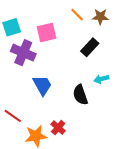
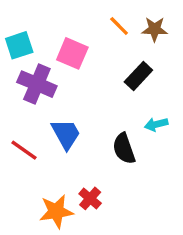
pink square: (46, 33) -> (72, 53), turned 36
red line: (13, 116) -> (24, 150), moved

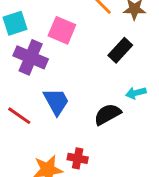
black semicircle: (124, 149) -> (107, 114), turned 80
red cross: (90, 198) -> (78, 158), turned -30

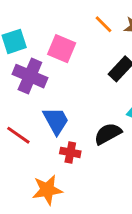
red cross: (78, 158) -> (70, 152), moved

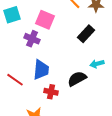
purple cross: (30, 76) -> (32, 39), moved, size x0.7
blue trapezoid: (56, 121) -> (41, 70), turned 35

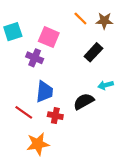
red line: (15, 80) -> (24, 112), moved

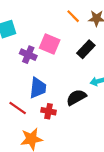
pink square: (49, 37) -> (50, 44), moved

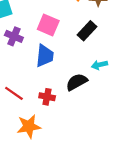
purple cross: (28, 55) -> (14, 36), moved
blue trapezoid: (38, 88) -> (45, 56), moved

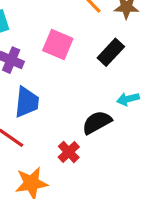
blue trapezoid: (45, 56) -> (27, 102), moved
red cross: (47, 97) -> (69, 152), moved, turned 35

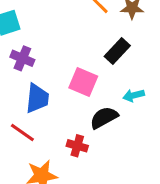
pink square: (58, 44) -> (83, 82), moved
red cross: (69, 152) -> (77, 146), turned -30

